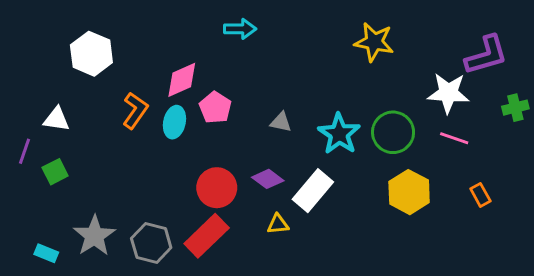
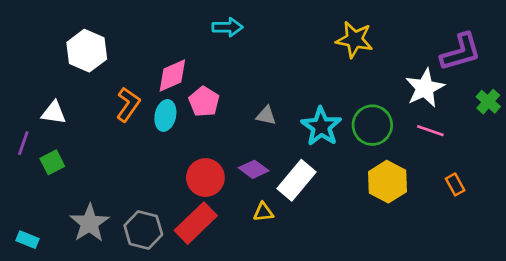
white star: (448, 93) -> (425, 88), turned -30
green cross: (515, 108) -> (488, 102), turned -35
cyan rectangle: (46, 253) -> (27, 240), moved

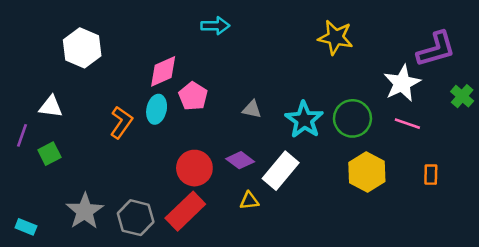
orange L-shape: (128, 104) -> (121, 122), moved
orange rectangle: (455, 184) -> (431, 175), turned 30

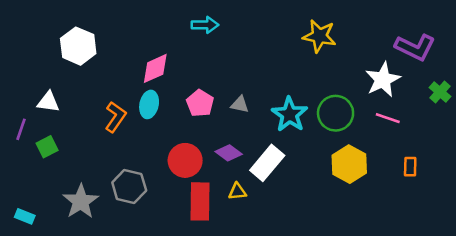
purple L-shape: (436, 49) -> (415, 47), turned 42
pink pentagon: (193, 96) -> (200, 103), moved
red rectangle: (185, 211) -> (200, 201), moved, turned -45
gray hexagon: (136, 218) -> (129, 187), moved

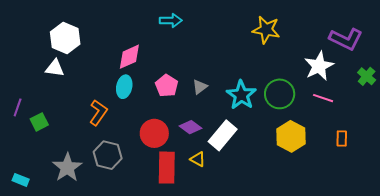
white triangle: (48, 102) -> (55, 68), moved
gray triangle: (240, 104) -> (200, 87), turned -49
orange L-shape: (115, 117) -> (98, 113), moved
yellow triangle: (237, 191) -> (198, 159), turned 35

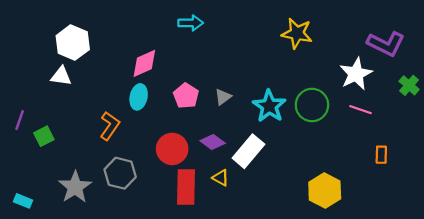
yellow hexagon: (291, 136) -> (325, 191), moved

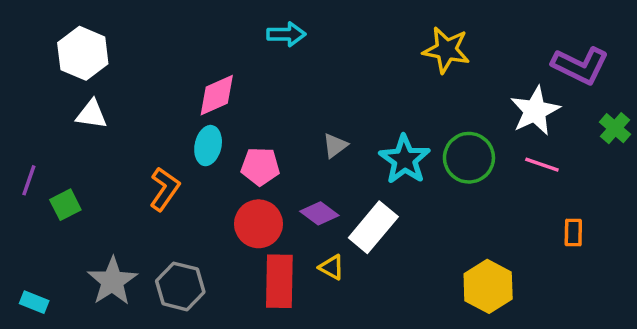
white hexagon: (73, 43) -> (83, 53), moved
pink pentagon: (186, 96) -> (260, 166), moved, turned -30
gray hexagon: (120, 173) -> (180, 286), moved

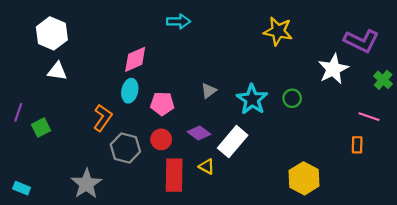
green circle: (469, 158) -> (292, 98), size x0.6
pink line: (542, 165) -> (369, 117), moved
red circle: (258, 224) -> (161, 139), size x0.7
gray star: (112, 281) -> (86, 184), moved
gray hexagon: (180, 286) -> (125, 148), moved

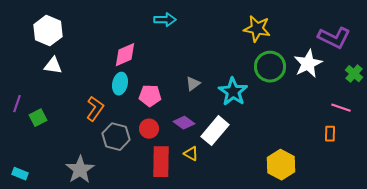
green circle: (292, 98) -> (270, 67), moved, size x1.8

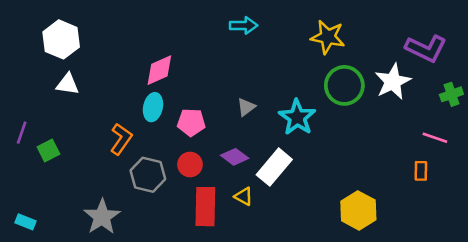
cyan arrow: (165, 20) -> (244, 25), moved
green cross: (354, 74) -> (451, 94), turned 30

